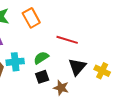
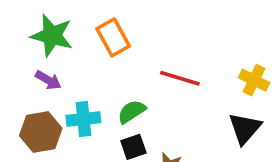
black triangle: (77, 67) -> (245, 128), moved
yellow cross: (102, 71) -> (254, 80), moved

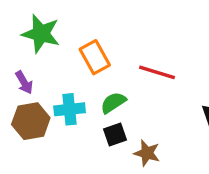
orange rectangle: (113, 37) -> (95, 57), moved
purple arrow: (48, 80) -> (24, 82), moved, turned 30

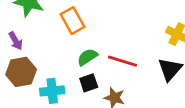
red line: (157, 72) -> (123, 61), moved
cyan cross: (70, 109) -> (52, 91), moved

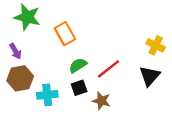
red line: (123, 61) -> (108, 69), turned -55

